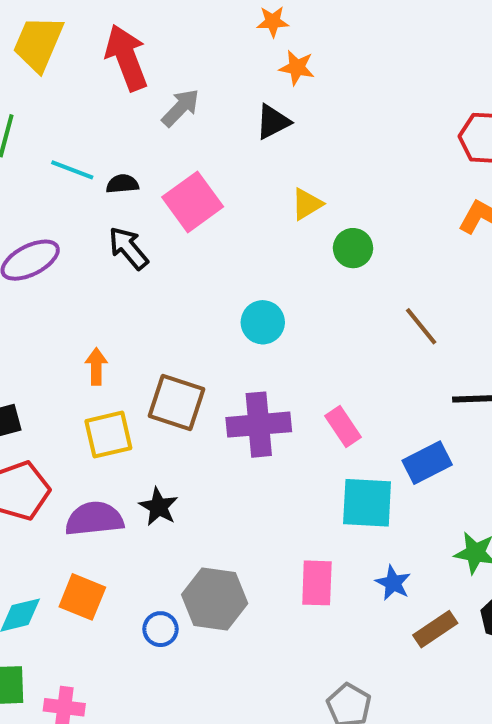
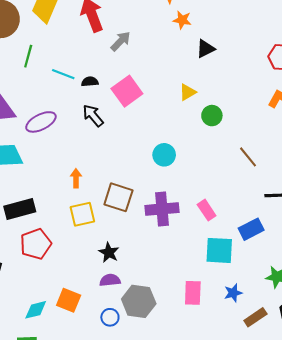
black triangle: (273, 122) -> (206, 49), moved
purple semicircle: (94, 519) -> (110, 280), moved, size x0.7
blue star: (393, 583) -> (233, 293), turned 30

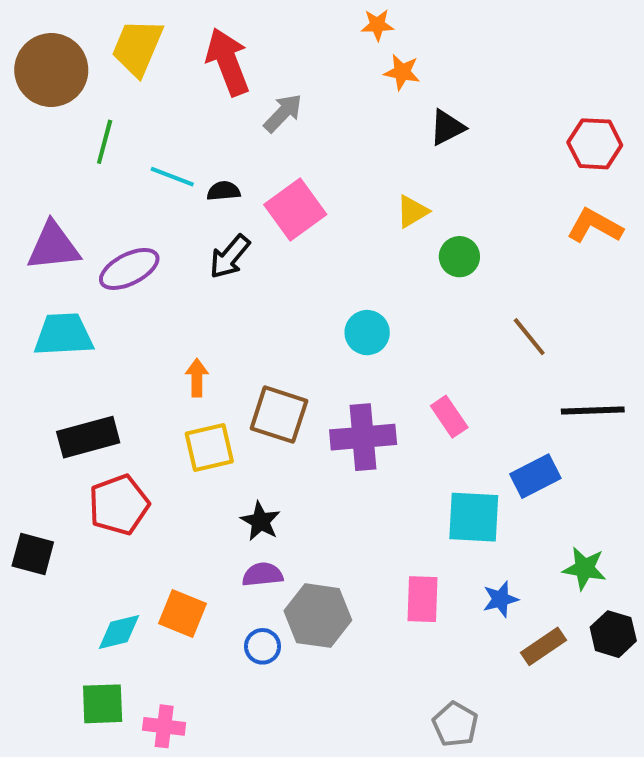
black arrow: (93, 116) -> (230, 257), turned -100
pink rectangle: (207, 210) -> (449, 417), moved

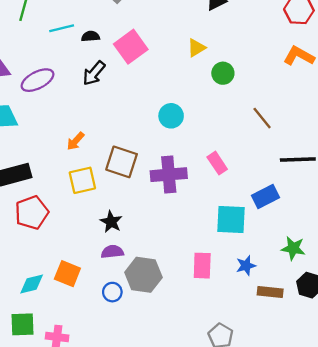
cyan line: (172, 177) -> (62, 28), turned -35
orange arrow: (197, 378) -> (75, 141), turned -138
brown rectangle: (544, 646) -> (270, 292), turned 40

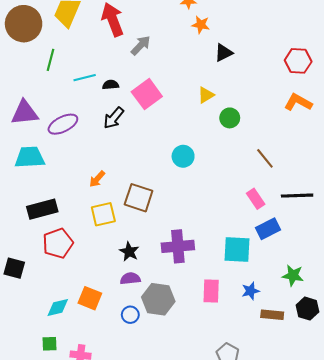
pink rectangle: (217, 163) -> (256, 199), moved
purple cross: (169, 175) -> (178, 246), moved
green square: (22, 324) -> (49, 344), size x0.7

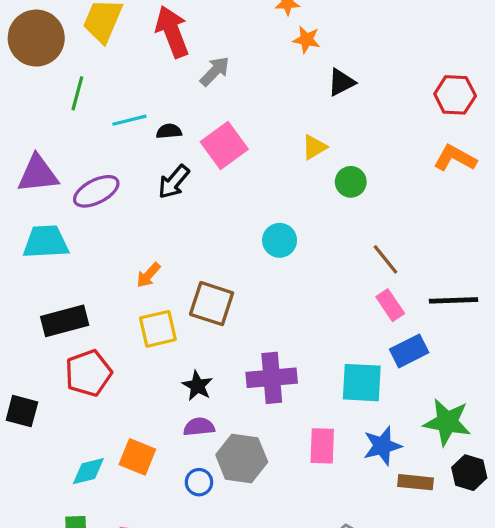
brown line: (265, 158) -> (385, 259), moved
green star: (293, 275) -> (447, 422), size x1.4
blue star: (250, 291) -> (382, 446), size x1.4

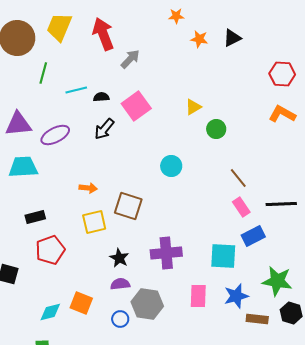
orange star: (306, 40) -> (199, 39), moved
black triangle: (341, 82) -> (232, 38), moved
orange arrow: (148, 275) -> (88, 188), turned -126
black rectangle: (65, 321) -> (35, 217), size x0.7

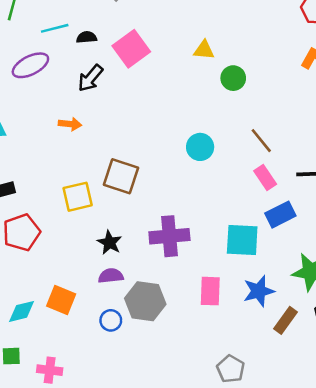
yellow triangle: (193, 107) -> (204, 50), turned 36
purple ellipse: (55, 135) -> (30, 65), moved
cyan circle: (171, 166) -> (200, 147), moved
orange arrow: (88, 188) -> (70, 124), moved
brown rectangle: (257, 319) -> (286, 320), turned -60

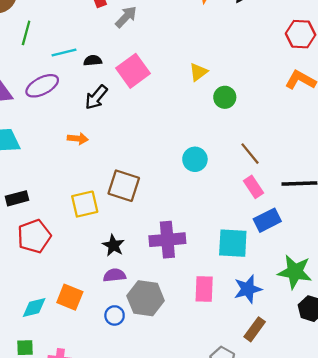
yellow triangle: (204, 50) -> (198, 72), turned -42
brown rectangle: (286, 320) -> (255, 329), moved

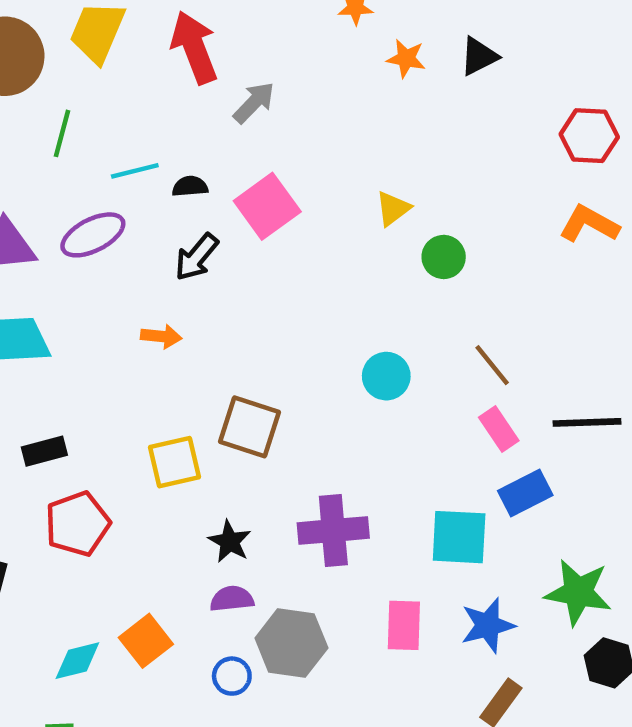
orange square: (70, 297) -> (146, 641), turned 30

